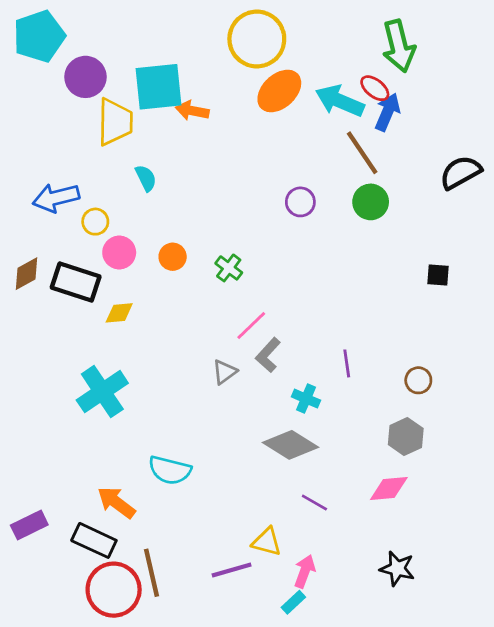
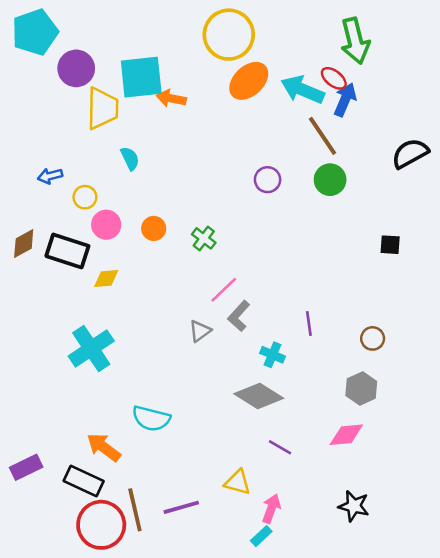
blue arrow: (56, 198) -> (50, 176), size x0.6
purple line: (232, 570) -> (181, 507), moved

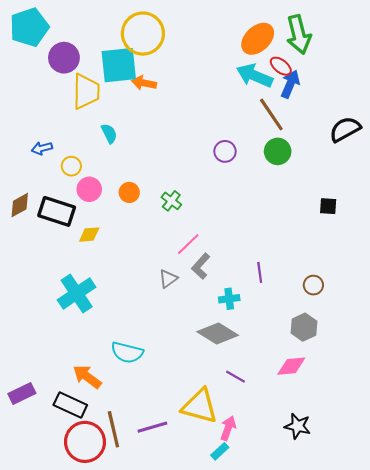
yellow circle: (229, 35) -> (143, 34), moved
orange ellipse: (249, 81) -> (258, 39), moved
cyan cross: (273, 355) -> (229, 299), turned -30
yellow triangle: (238, 482) -> (200, 406), size x1.6

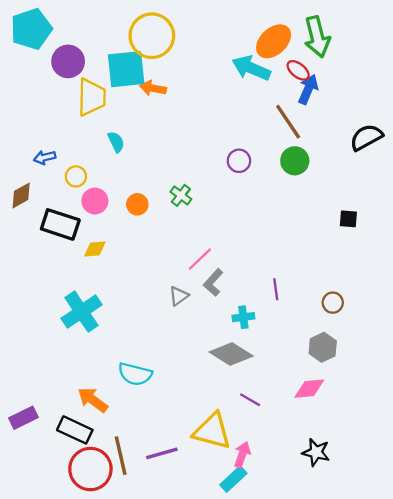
cyan arrow: (254, 76) -> (251, 68), moved
green cross: (171, 201) -> (181, 195), moved
brown diamond: (20, 205) -> (21, 195), moved
cyan rectangle: (220, 451) -> (233, 479), size x1.4

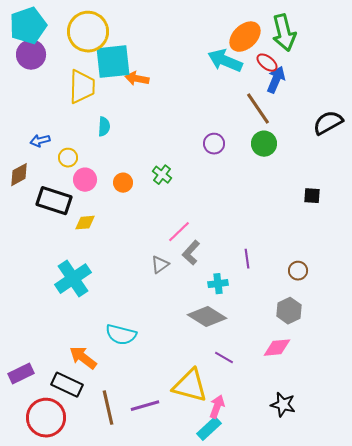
yellow circle: (152, 36) -> (88, 32), moved
purple circle: (68, 61) -> (31, 55), moved
cyan semicircle: (116, 142) -> (104, 127), turned 30
red circle: (90, 469) -> (46, 418), moved

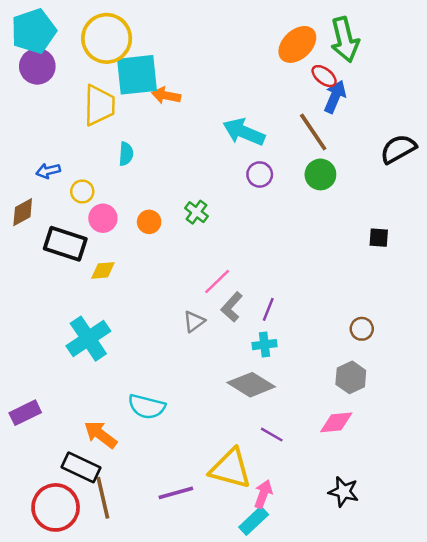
cyan arrow: (225, 61) -> (244, 132), moved
purple line: (247, 259) -> (268, 309), moved, turned 30
purple rectangle: (21, 374) -> (25, 413), moved
brown line: (108, 408) -> (103, 498), moved

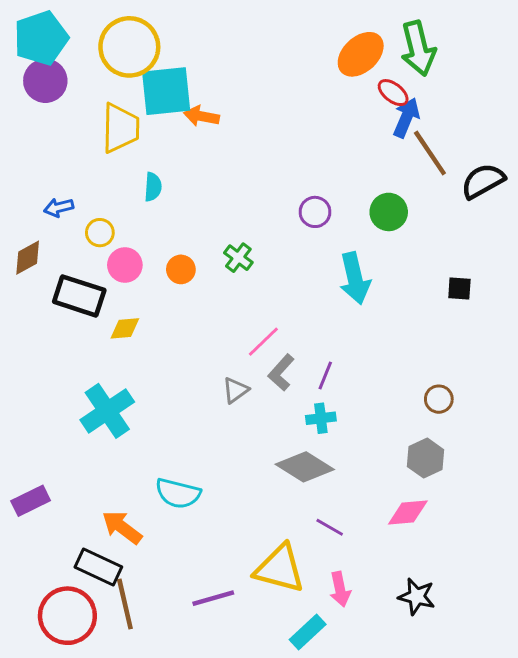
cyan arrow: (244, 132) -> (355, 278), moved, turned -126
brown line: (313, 132) -> (430, 153), moved
pink arrow: (263, 494) -> (340, 589), moved, turned 148

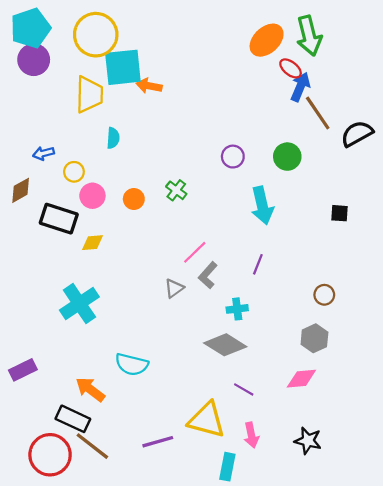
purple line: (325, 376) -> (258, 264), moved
brown line: (125, 604) -> (92, 446), turned -39
cyan rectangle: (308, 632) -> (227, 467), turned -36

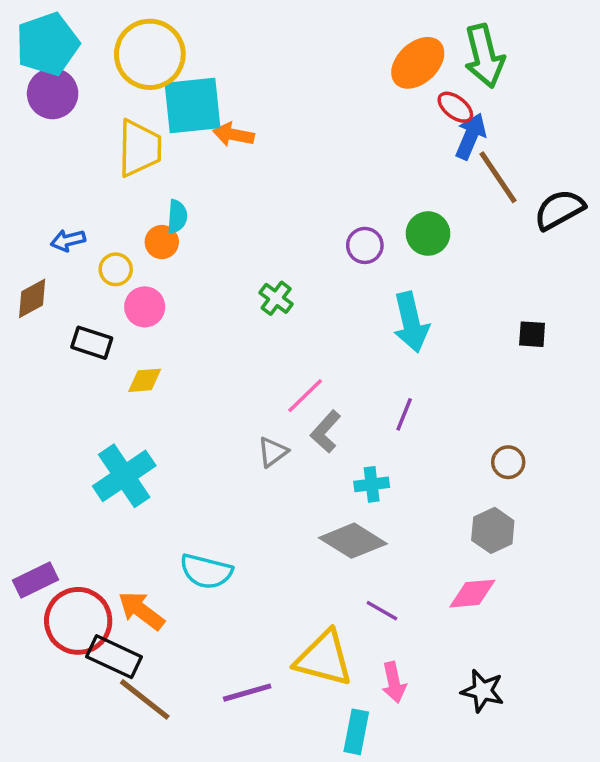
green circle: (287, 157) -> (428, 234), moved
orange circle: (134, 199) -> (162, 242), moved
black rectangle: (59, 219) -> (92, 343), size x0.7
red circle: (50, 455) -> (78, 621), moved

